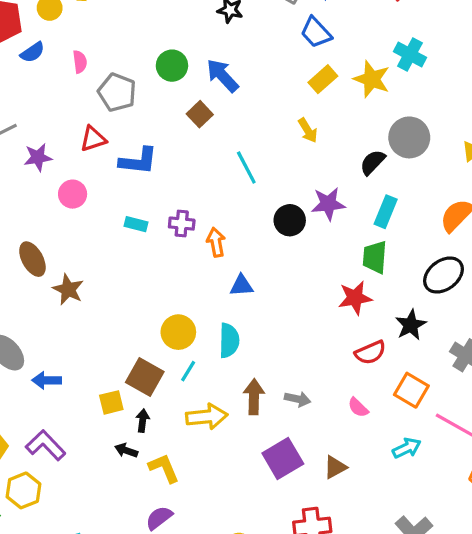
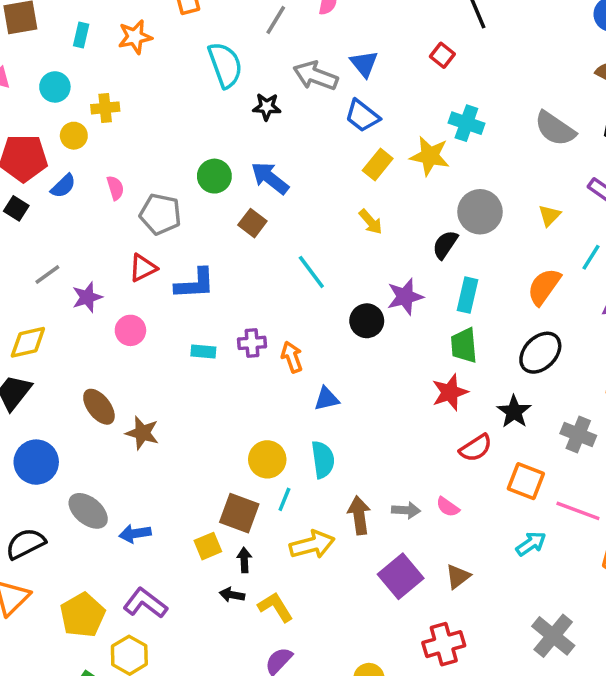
pink semicircle: (358, 407) -> (448, 507), moved

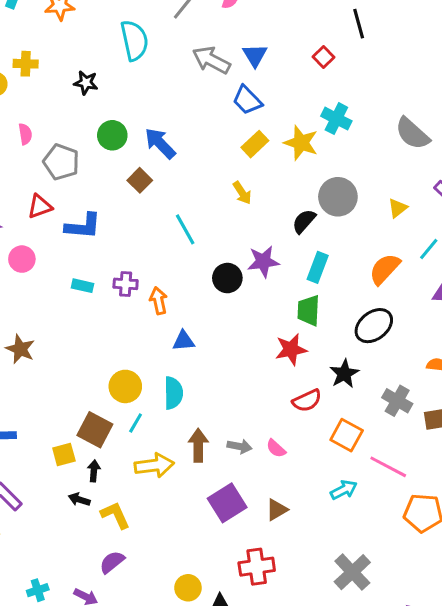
black star: (267, 107) -> (86, 83), moved

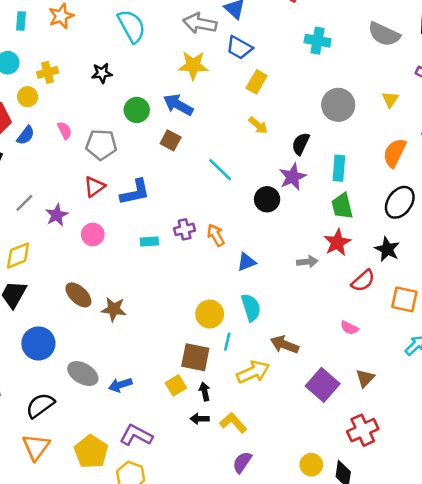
yellow star: (301, 143) -> (193, 65), moved
black semicircle: (304, 221) -> (301, 144), moved
brown arrow: (198, 445) -> (285, 345), turned -52
gray arrow: (239, 446) -> (307, 262), moved

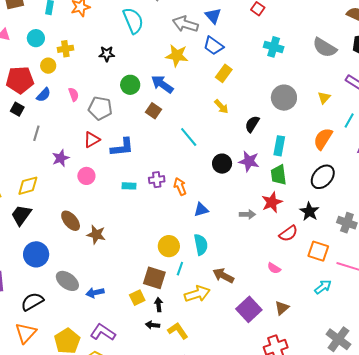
purple star: (293, 177) -> (249, 161), moved, turned 30
gray line: (24, 203) -> (36, 133), moved, turned -35

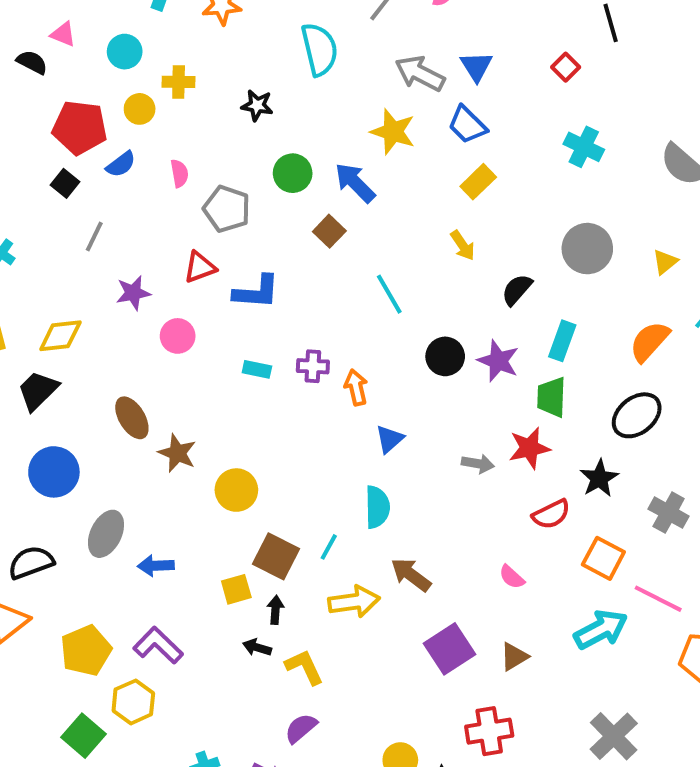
blue triangle: (201, 210) -> (390, 439), turned -35
yellow circle: (169, 246) -> (236, 490), moved
gray ellipse: (67, 281) -> (106, 534), turned 70
cyan arrow: (323, 287) -> (601, 629), size x1.5

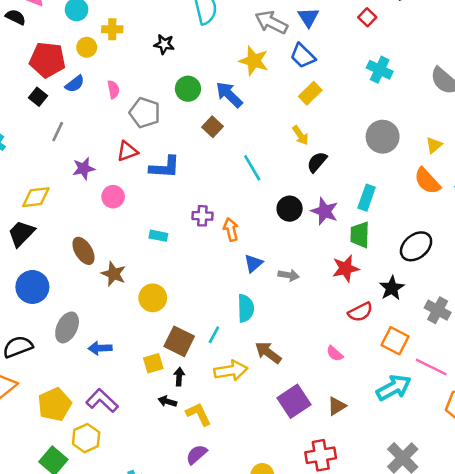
black semicircle: (517, 290) -> (317, 162), moved
orange semicircle: (650, 341) -> (427, 181), moved, turned -84
cyan rectangle: (257, 369) -> (158, 236), moved
gray arrow: (478, 464) -> (289, 275), moved

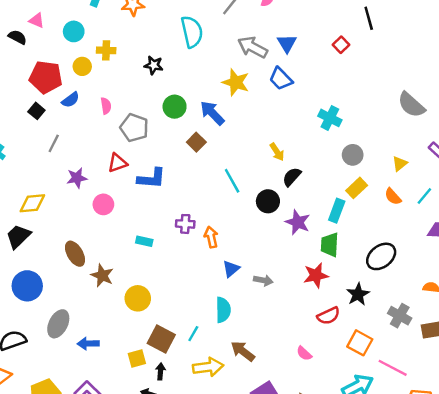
cyan cross: (380, 70) -> (330, 118), moved
yellow rectangle: (310, 93) -> (357, 188), moved
gray circle: (383, 137) -> (353, 155), size x0.7
orange semicircle: (427, 181) -> (393, 196), size x0.7
black circle: (290, 209) -> (268, 201), moved

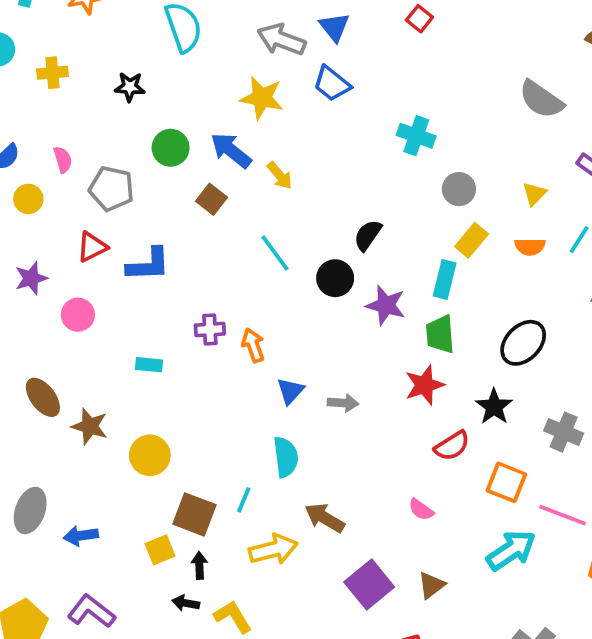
yellow circle: (82, 66) -> (28, 199), moved
yellow arrow: (277, 152) -> (280, 176), moved
orange semicircle: (393, 196) -> (530, 247), turned -42

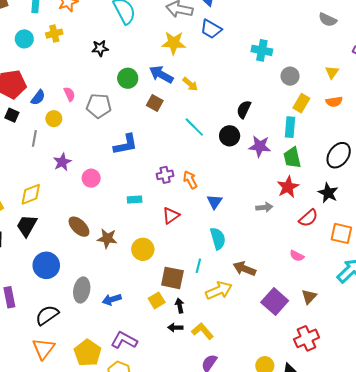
yellow cross: (53, 73) -> (54, 34), moved
gray semicircle: (541, 99) -> (328, 20), size x0.7
red triangle: (92, 247) -> (171, 215), moved
gray arrow: (343, 403) -> (264, 207), moved

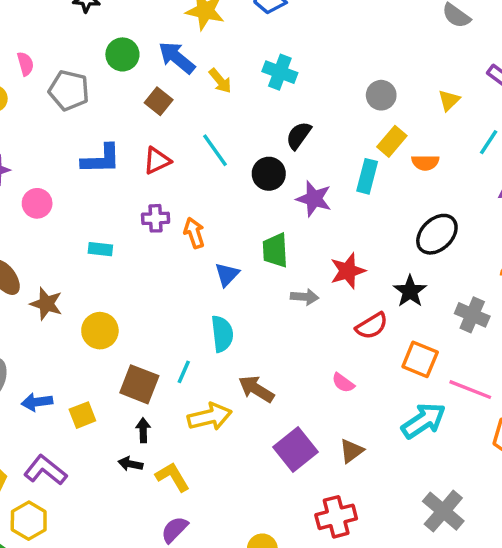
cyan cross: (262, 50) -> (280, 72), moved
orange semicircle: (334, 102) -> (425, 163), moved
green trapezoid: (292, 158) -> (275, 250), moved
red triangle: (171, 215) -> (157, 161), moved
yellow square: (157, 300) -> (82, 415), moved

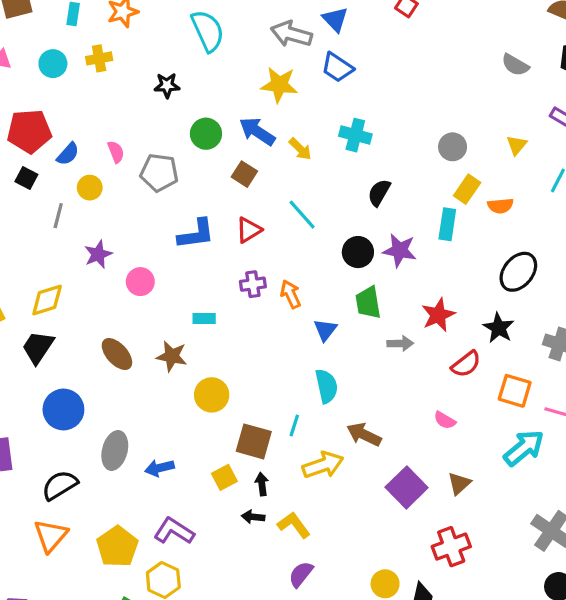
black circle: (269, 174) -> (358, 252), moved
brown star: (46, 304) -> (172, 356), moved
yellow square: (82, 415) -> (224, 477), moved

